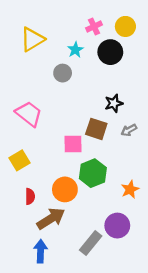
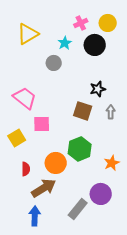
gray arrow: (129, 130) -> (111, 112), turned 120
pink square: (73, 144) -> (42, 124), moved

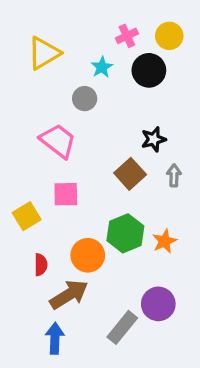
pink trapezoid: (25, 98) -> (58, 141), moved
brown square: (83, 111) -> (130, 174), turned 30
orange star: (112, 163) -> (165, 241), moved

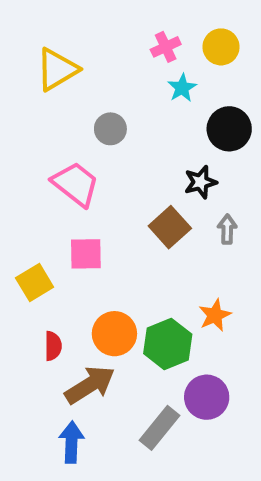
cyan star: (102, 67) -> (182, 88), moved
black circle: (149, 70) -> (229, 129), moved
green hexagon: (125, 233) -> (168, 344), moved

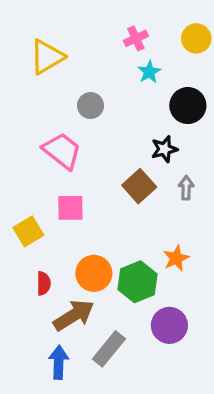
yellow circle: (221, 47) -> (196, 38), moved
gray rectangle: (160, 428) -> (109, 349), moved

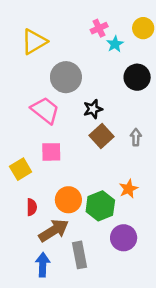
cyan star: (149, 72) -> (115, 44), moved
gray circle: (91, 106) -> (66, 77), size x1.6
black star: (164, 149) -> (93, 109), moved
gray rectangle: (109, 349) -> (79, 255), turned -50

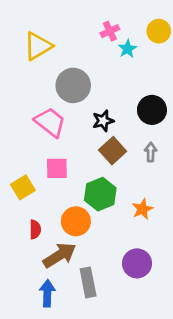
black circle: (137, 77) -> (152, 110), moved
green hexagon: (100, 206) -> (100, 194), moved

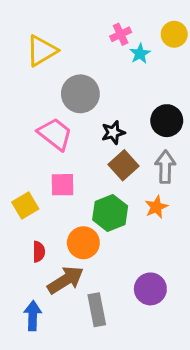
gray arrow: (151, 152) -> (165, 167), size x1.5
orange star: (142, 209) -> (156, 207), moved
blue arrow: (47, 293) -> (33, 316), moved

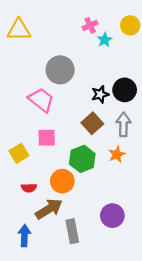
yellow triangle: (42, 51) -> (19, 30), moved, turned 30
black star: (113, 133) -> (100, 94), moved
red semicircle: (39, 252) -> (29, 188), turned 88

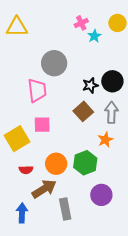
pink trapezoid: (41, 100) -> (37, 90), turned 45
yellow square: (19, 153) -> (17, 139), size x1.4
green hexagon: (82, 159) -> (85, 163), moved

